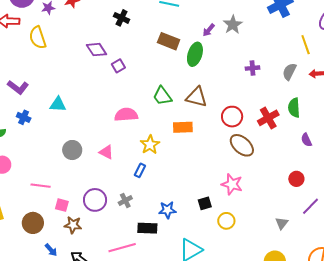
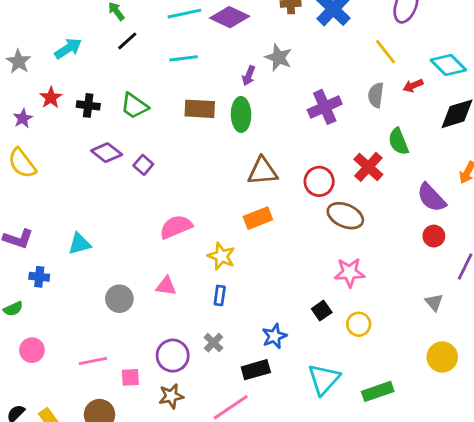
black cross: (122, 18) -> (88, 105), moved
purple cross: (253, 68) -> (325, 107), size x1.6
green trapezoid: (162, 96) -> (134, 106), moved
purple semicircle: (306, 140) -> (431, 198), moved, size x1.6
brown star: (73, 225) -> (171, 396), moved

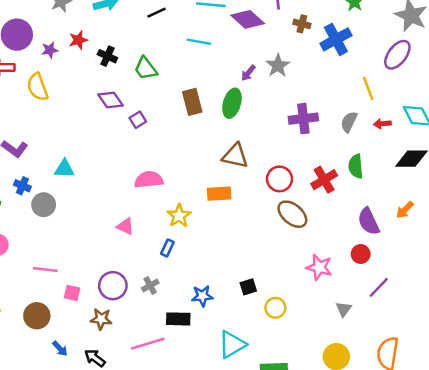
brown rectangle: (200, 109) -> (192, 102), moved, turned 55
pink star: (350, 273) -> (319, 267), moved
gray circle: (119, 299) -> (44, 205), moved

